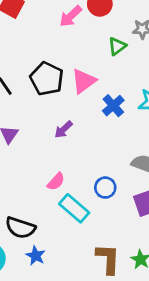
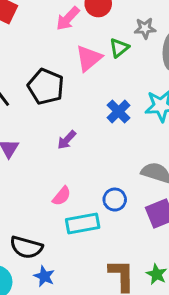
pink triangle: (84, 81) -> (89, 58), moved
cyan rectangle: (74, 208) -> (83, 224), turned -48

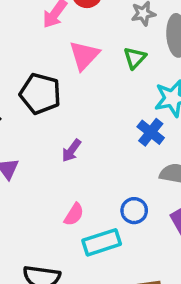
green triangle: (119, 48) -> (135, 58), moved
blue cross: (119, 112) -> (151, 132), moved

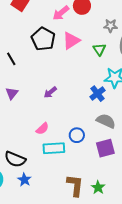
green triangle: (135, 58) -> (99, 49), turned -32
black pentagon: (40, 94) -> (43, 39), moved

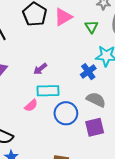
blue circle: (77, 135) -> (66, 113), size x1.5
cyan rectangle: (54, 148) -> (48, 91), moved

